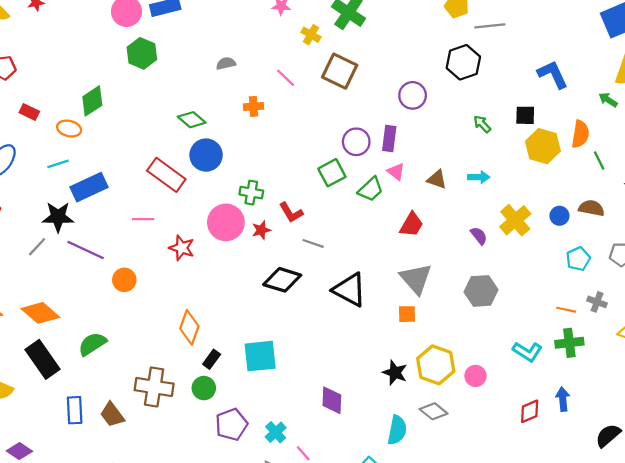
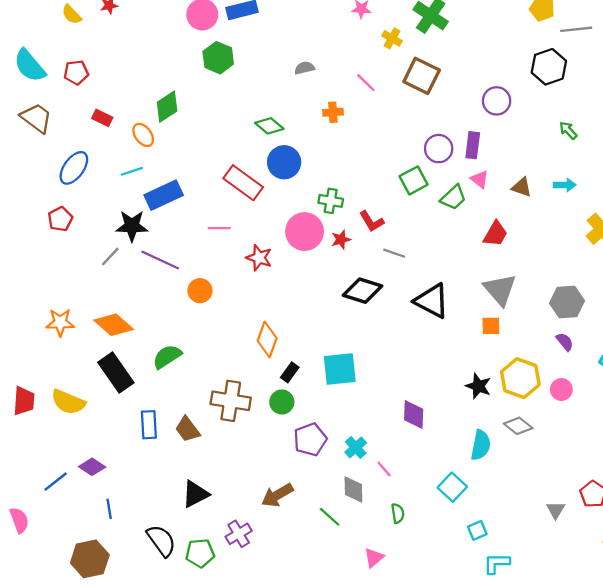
orange ellipse: (69, 129) -> (143, 135), turned 40
purple semicircle: (479, 236) -> (565, 342), moved

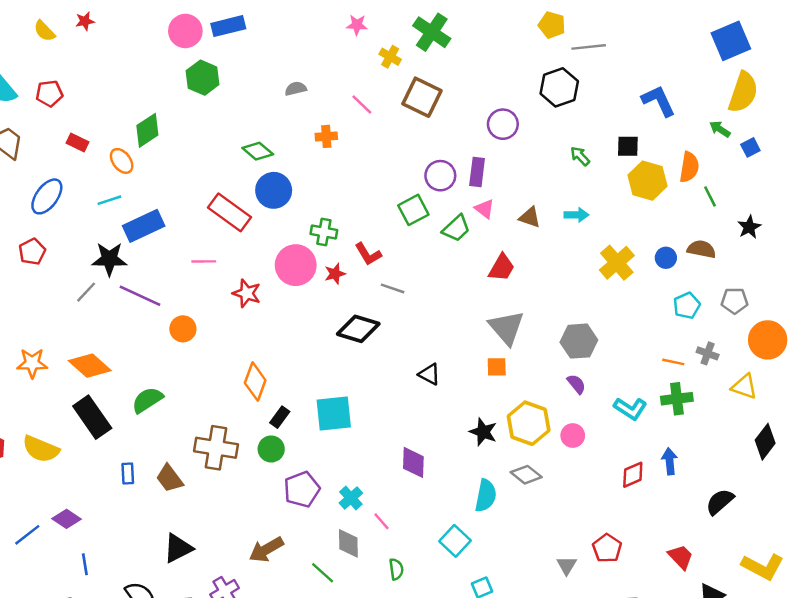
black triangle: (432, 301) -> (429, 374), moved, size x0.6
blue rectangle: (149, 425) -> (128, 474), size x0.7

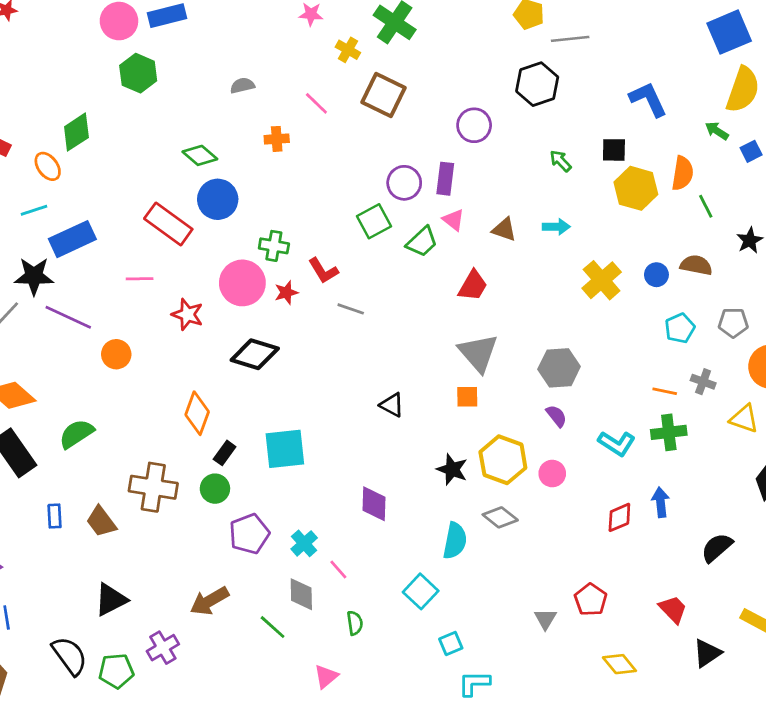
black diamond: (358, 329) -> (255, 354), moved

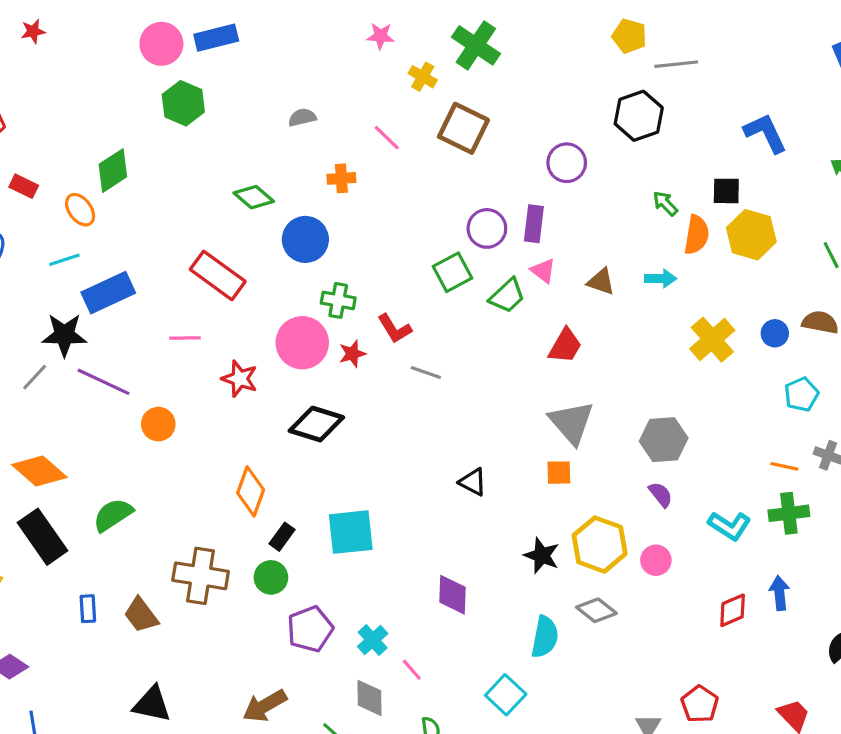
orange semicircle: (683, 173) -> (697, 235), moved
blue circle: (218, 199) -> (305, 239), moved
black triangle: (111, 600) -> (152, 704), turned 39

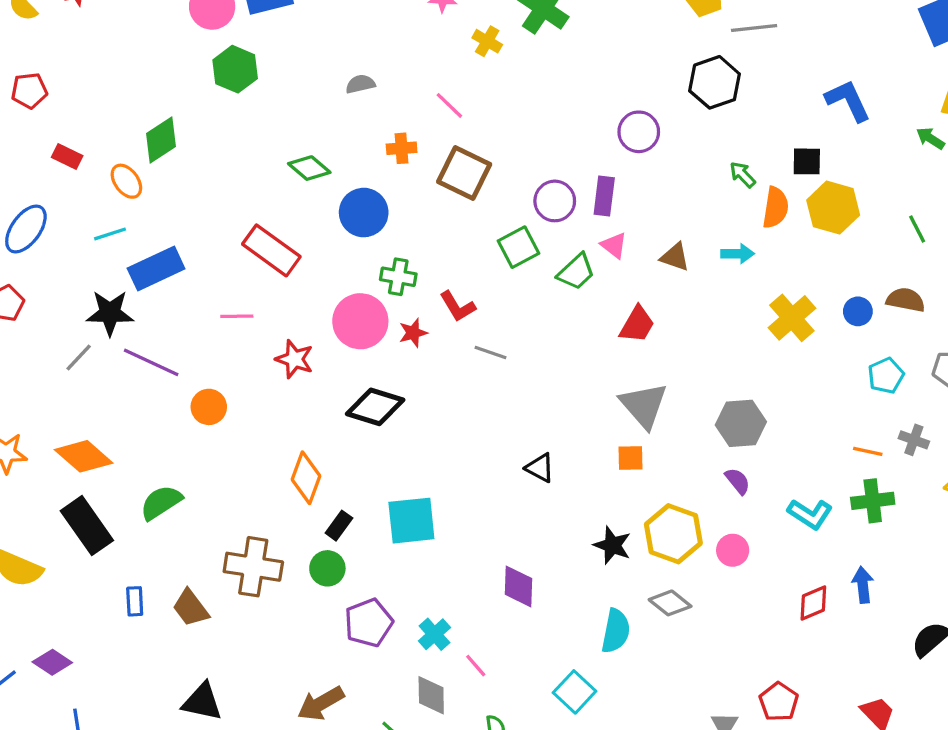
brown square: (463, 128) -> (464, 173), moved

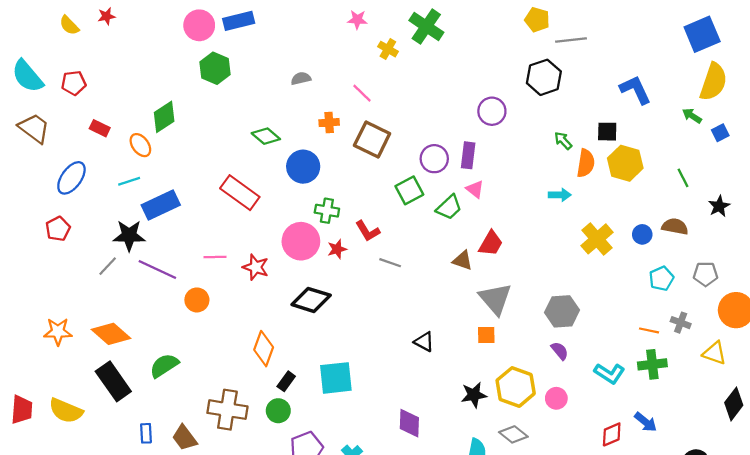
brown triangle: (675, 257) -> (463, 260), moved
pink line: (237, 316) -> (215, 257), moved
black star: (612, 545) -> (474, 395), turned -30
blue arrow: (863, 585) -> (646, 422), turned 135

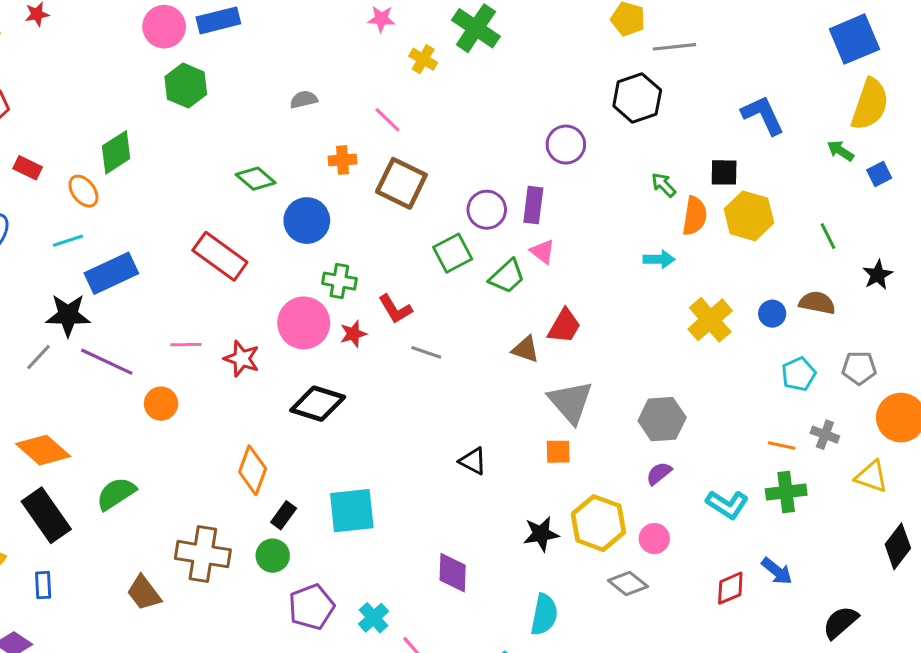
purple semicircle: (560, 351) -> (659, 473), turned -90
blue rectangle: (146, 433) -> (43, 585), moved
gray diamond: (513, 434) -> (628, 584), moved

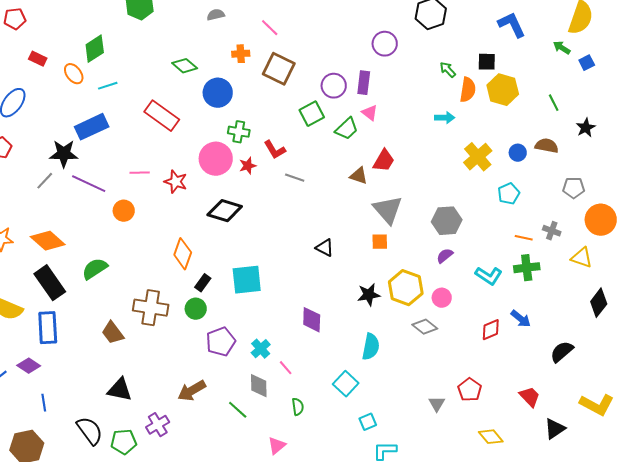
cyan line: (68, 241) -> (108, 86), moved
cyan pentagon: (799, 374) -> (509, 194), moved
blue rectangle: (43, 585) -> (48, 328), size x1.8

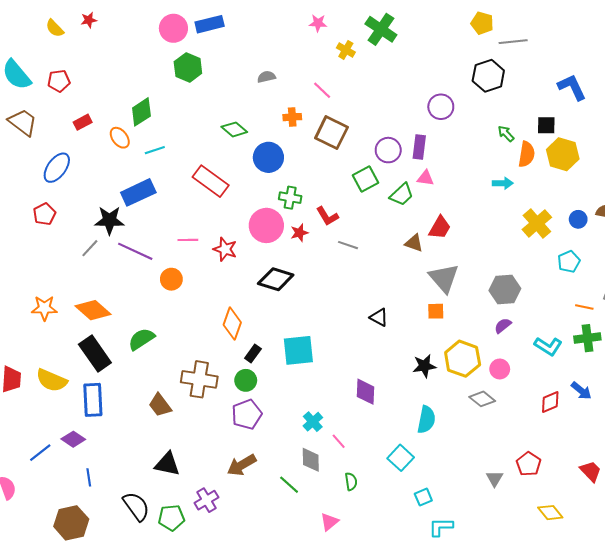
red rectangle: (38, 59) -> (83, 122), turned -54
pink triangle: (370, 113) -> (425, 178), turned -30
purple pentagon: (221, 342) -> (247, 414), moved

